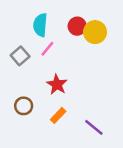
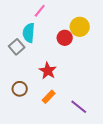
cyan semicircle: (40, 25) -> (29, 33), moved
red circle: (77, 26) -> (65, 38), moved
pink line: (47, 49) -> (40, 11), moved

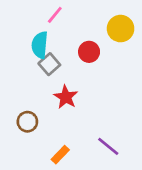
yellow circle: (80, 27) -> (121, 29), moved
gray square: (17, 47) -> (49, 64), moved
orange rectangle: (49, 97) -> (60, 155), moved

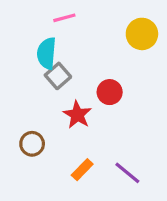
pink line: (55, 15) -> (64, 18), turned 36
red circle: (89, 52) -> (110, 92), moved
orange rectangle: (60, 155) -> (82, 170), moved

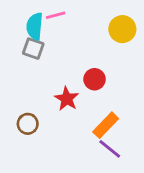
cyan semicircle: (47, 53) -> (35, 26), moved
gray square: (58, 76) -> (33, 49), moved, turned -30
orange rectangle: (82, 170) -> (106, 125), moved, size x1.4

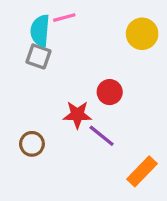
red star: (67, 99) -> (77, 115), turned -30
orange rectangle: (106, 125) -> (142, 171), moved
purple line: (110, 149) -> (102, 136), moved

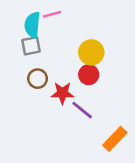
yellow circle: (142, 34) -> (91, 52), moved
gray square: (38, 56) -> (31, 46), turned -30
brown circle: (32, 144) -> (38, 79), moved

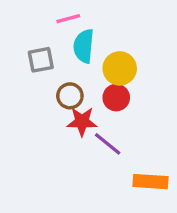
cyan semicircle: (32, 25) -> (84, 46), moved
brown circle: (38, 79) -> (70, 96), moved
orange rectangle: (115, 139) -> (151, 182), turned 50

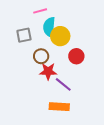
yellow circle: (120, 68) -> (60, 36), moved
red circle: (116, 98) -> (76, 56), moved
orange rectangle: (151, 182) -> (59, 107), moved

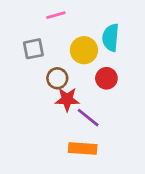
cyan semicircle: (49, 27) -> (111, 38), moved

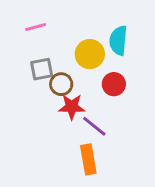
pink line: (56, 15) -> (36, 27), moved
gray square: (33, 49) -> (42, 69), moved
orange rectangle: (83, 148) -> (88, 159), turned 76

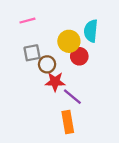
red circle: (114, 84) -> (79, 56), moved

